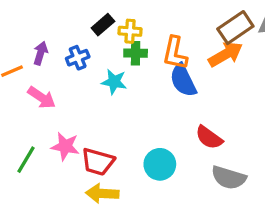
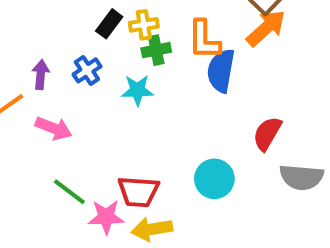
blue semicircle: (183, 80) -> (221, 71), turned 48
red semicircle: (209, 137) -> (267, 134), turned 96
pink star: (65, 146) -> (106, 217), moved
green line: (26, 160) -> (69, 192), moved, turned -72

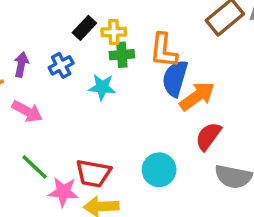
orange arrow: (266, 28) -> (197, 96), moved

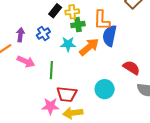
orange arrow: (197, 96) -> (89, 47), moved
red semicircle: (208, 136) -> (131, 68), turned 90
green line: (35, 167) -> (51, 70), moved, turned 54

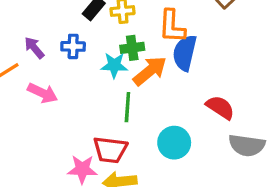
green cross: (78, 25) -> (132, 48), moved
blue cross: (43, 33) -> (73, 46), turned 32
purple arrow: (20, 35) -> (34, 48), turned -48
green line: (51, 70) -> (127, 107), moved

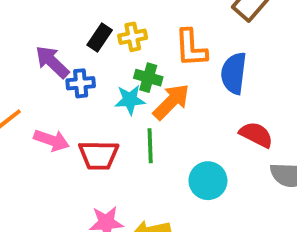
purple arrow: (34, 48) -> (52, 62), moved, size x1.4
green cross: (132, 48) -> (148, 78), turned 30
blue semicircle: (185, 53) -> (234, 73), moved
red trapezoid: (110, 150) -> (99, 155), moved

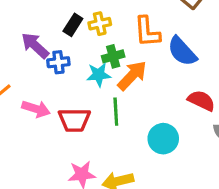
blue semicircle: (234, 73) -> (182, 51), turned -48
green cross: (148, 78) -> (113, 56), turned -30

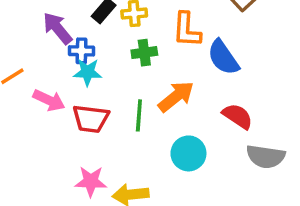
cyan star: (99, 75) -> (88, 72), moved
orange arrow: (132, 75) -> (176, 96), moved

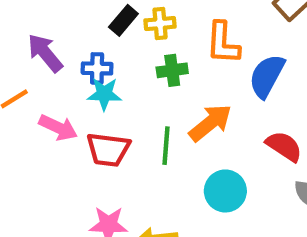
purple arrow: (58, 28) -> (45, 53), moved
blue semicircle: (223, 57) -> (267, 76), turned 63

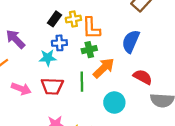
orange L-shape: (223, 43) -> (91, 28), moved
blue cross: (97, 68) -> (59, 43), moved
green cross: (172, 70) -> (89, 50), moved
pink arrow: (58, 128) -> (21, 89), moved

